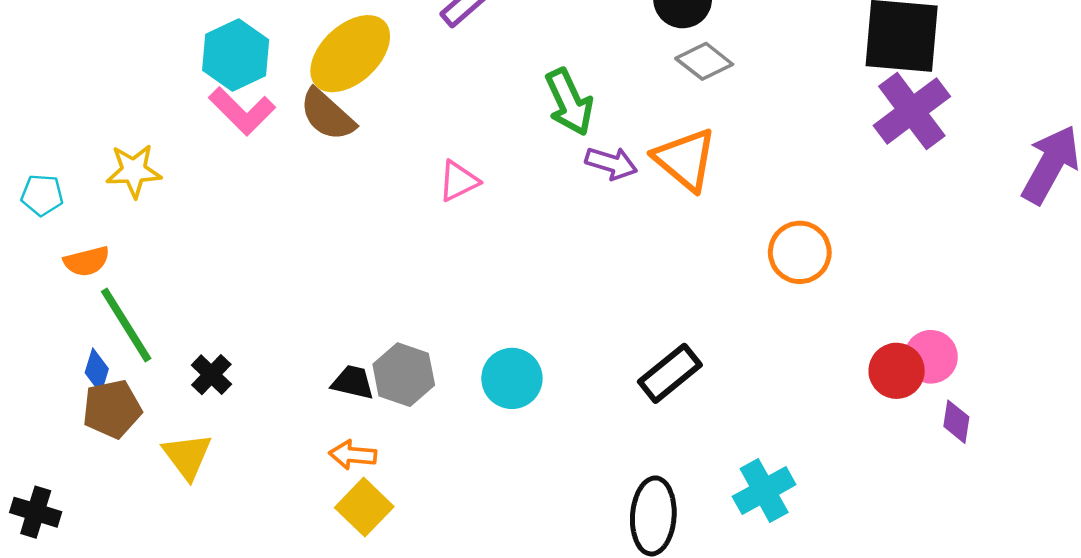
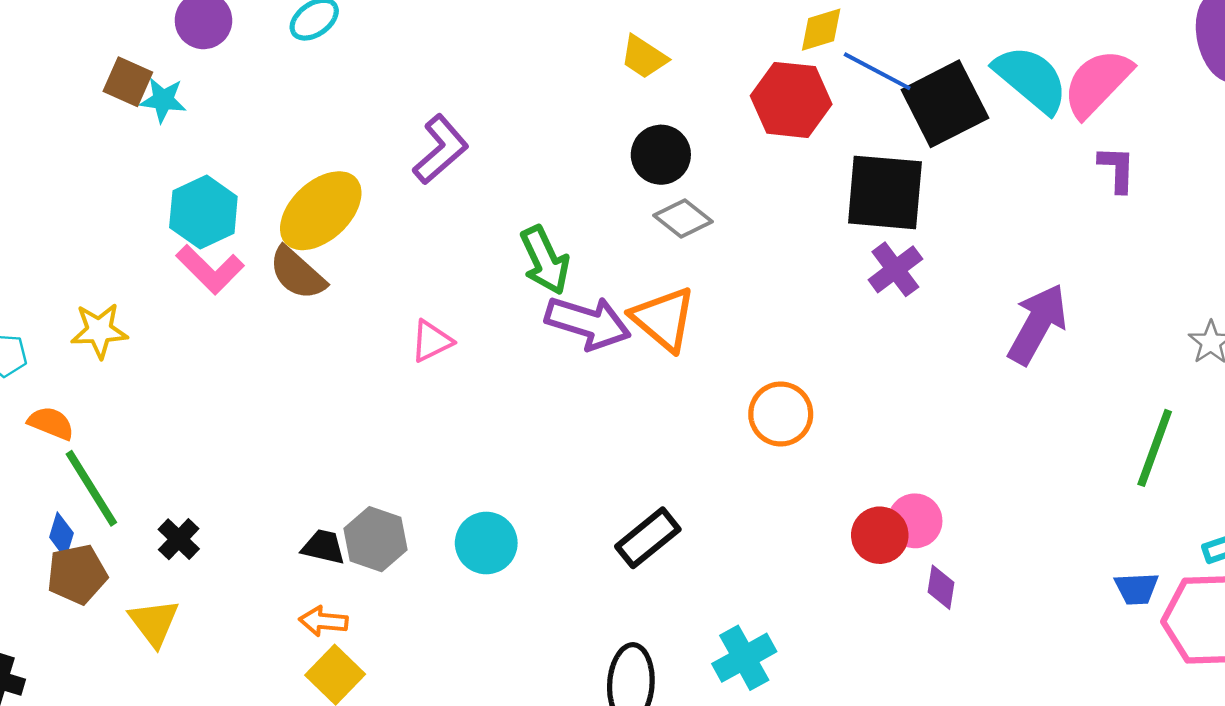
purple cross: (912, 111) -> (895, 269), size x0.7
purple arrow: (611, 163) -> (588, 323), size x1.6
orange semicircle: (87, 261) -> (51, 423), turned -144

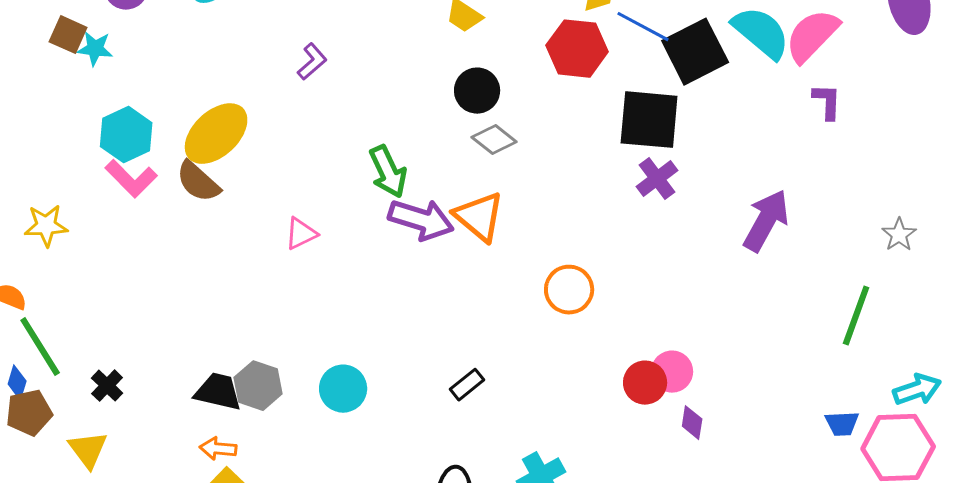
purple L-shape: (441, 149) -> (312, 62), moved, size x0.7
black rectangle: (648, 538) -> (467, 385), size x0.7
black trapezoid: (323, 547) -> (218, 392), size x1.4

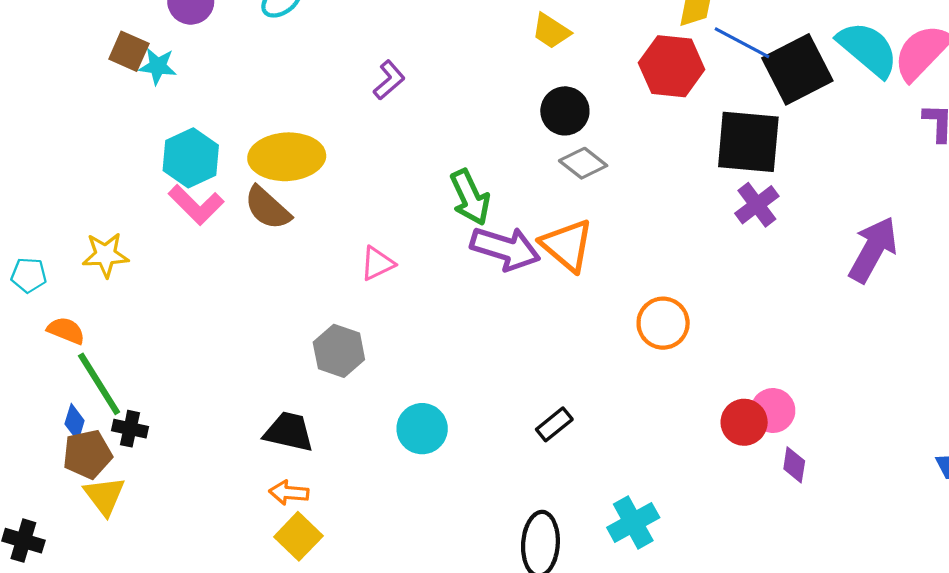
yellow ellipse: (216, 134) -> (287, 157), turned 40
black cross: (107, 386) -> (130, 429), moved, turned -32
gray hexagon: (258, 386) -> (339, 351), moved
yellow triangle: (88, 450) -> (104, 496), moved

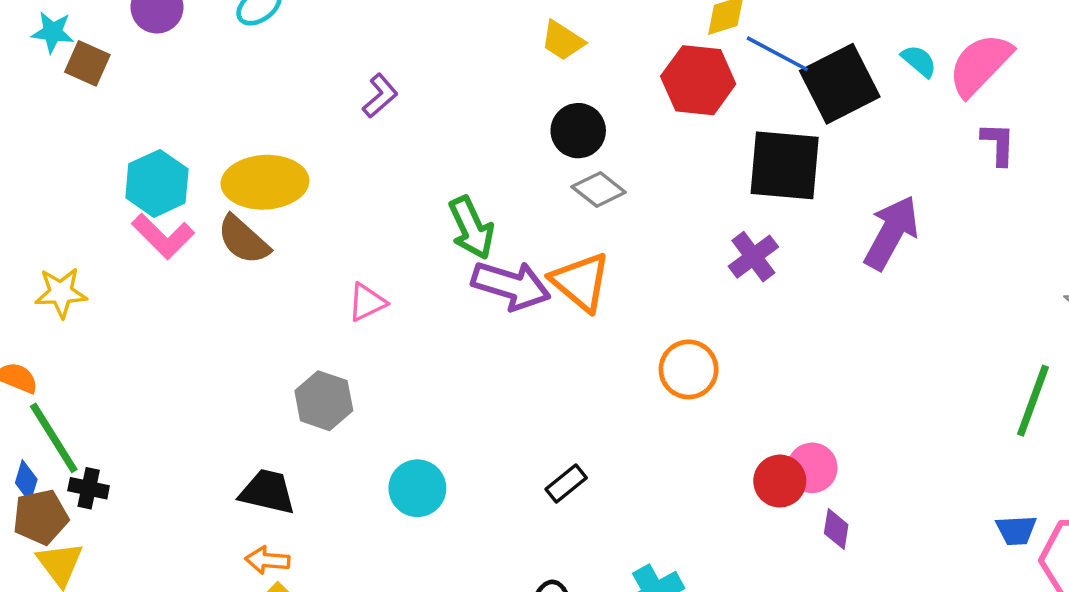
cyan semicircle: (868, 49) -> (919, 61), size x0.5
cyan star: (158, 66) -> (53, 32), moved
purple cross: (757, 205) -> (753, 257), moved
purple arrow: (873, 250) -> (891, 233), moved

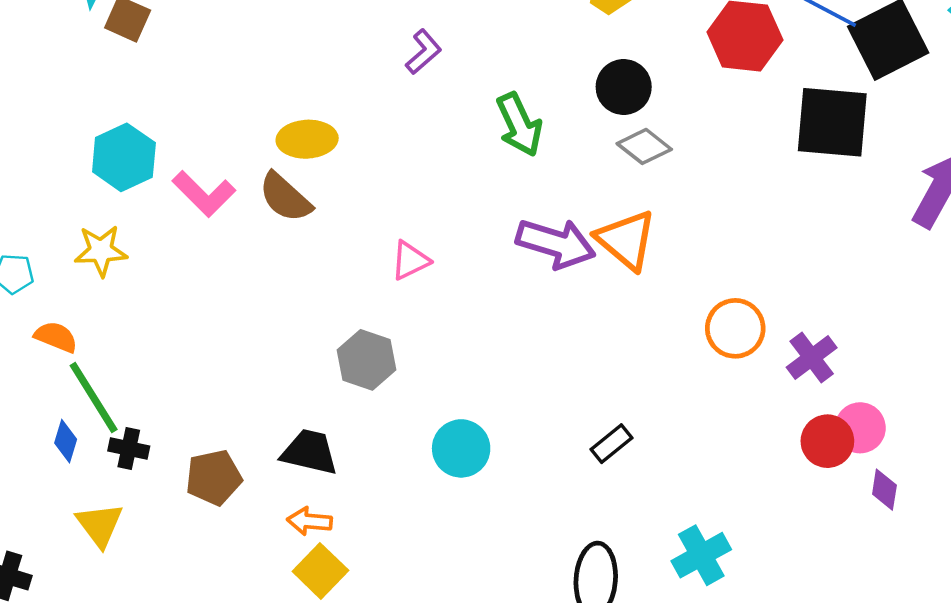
yellow ellipse: (265, 182) -> (307, 139), size x0.7
cyan hexagon: (157, 183) -> (124, 157), moved
green arrow: (471, 228) -> (519, 125), moved
purple cross: (753, 257) -> (812, 357), moved
brown pentagon: (41, 517) -> (214, 478), moved

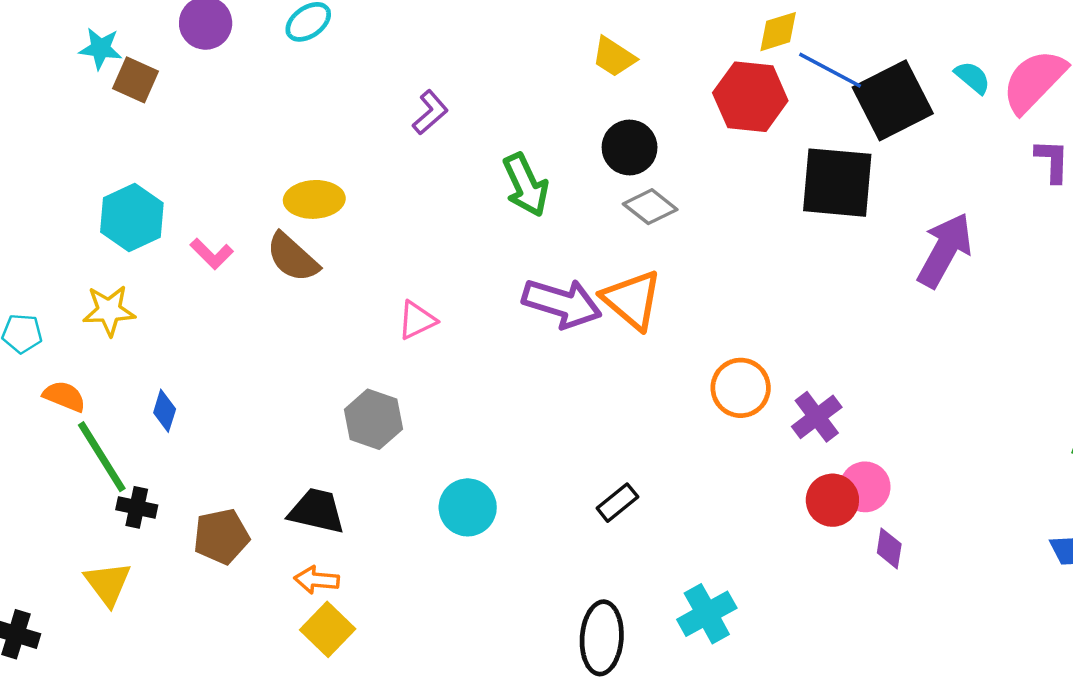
pink L-shape: (204, 194) -> (212, 254), size x0.7
blue diamond: (66, 441) -> (165, 411), moved

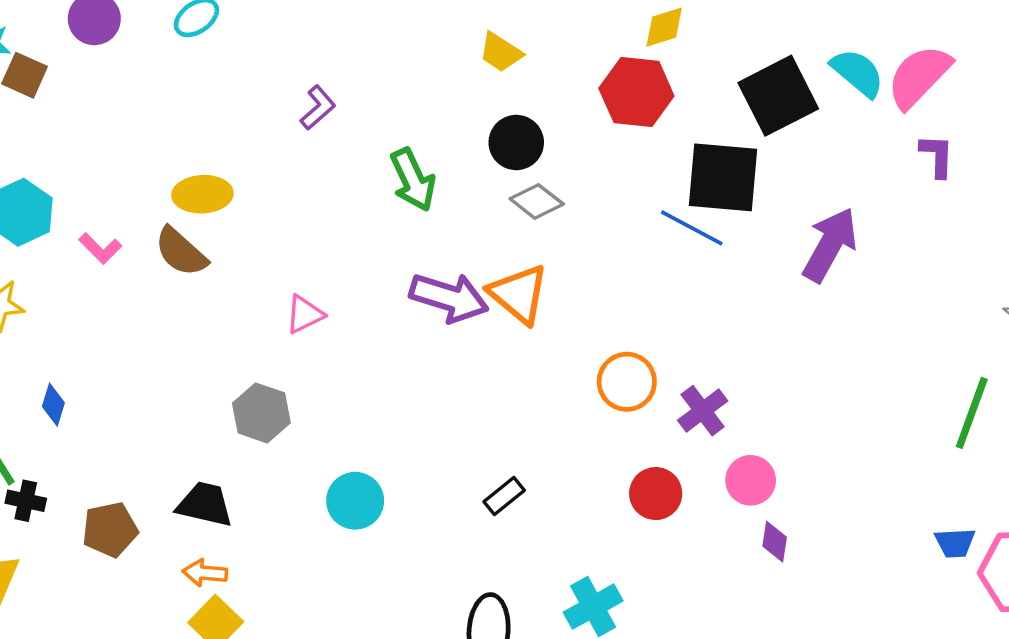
blue line: (830, 70) -> (692, 228), moved
cyan semicircle: (973, 77) -> (858, 73), size x1.5
red circle: (832, 500) -> (656, 494), moved

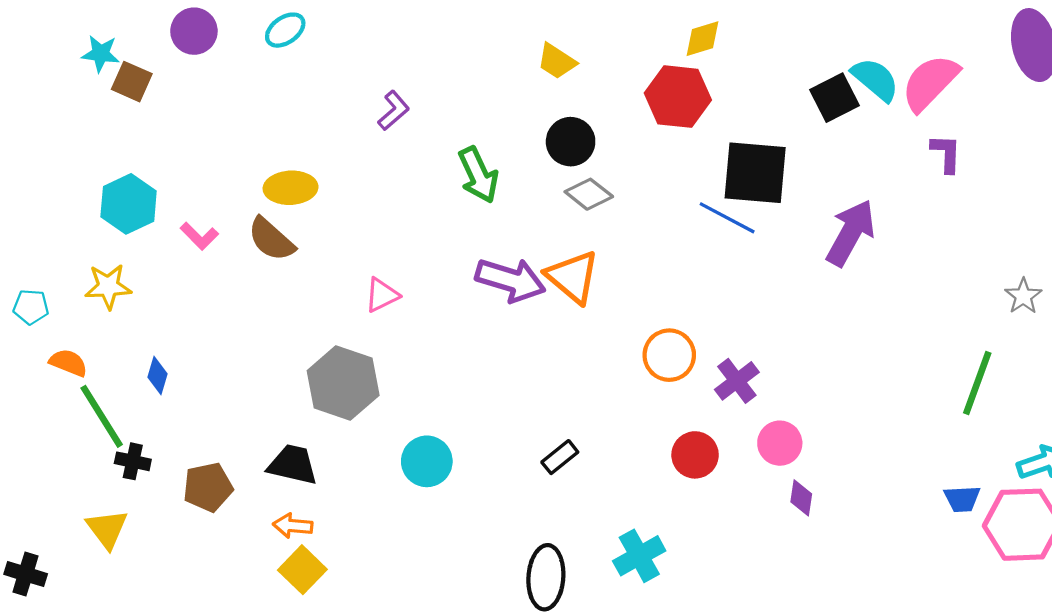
black square: (778, 96) -> (835, 98), moved, size x0.7
gray hexagon: (261, 413) -> (343, 383), size x1.4

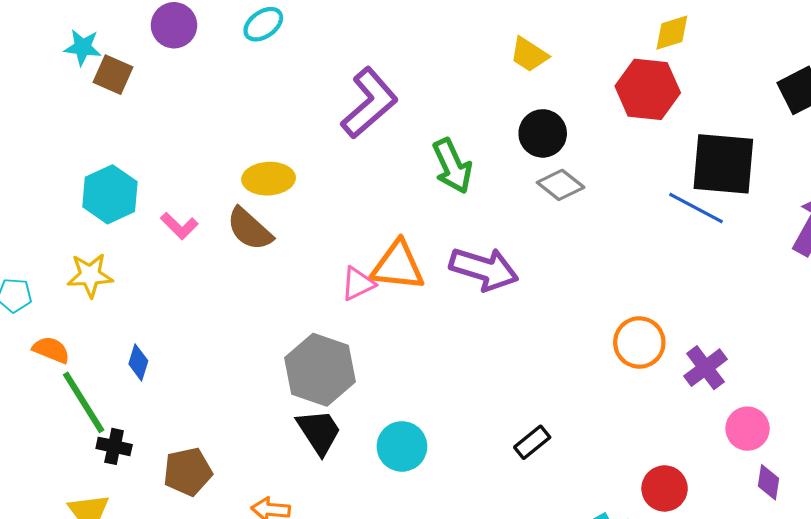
purple L-shape: (394, 111) -> (369, 103), size x1.8
orange triangle: (573, 277) -> (398, 266), moved, turned -34
red circle: (695, 455) -> (665, 488), moved
black trapezoid: (293, 465) -> (319, 432), moved, turned 44

